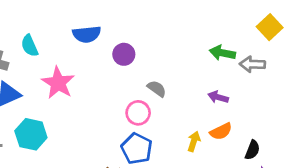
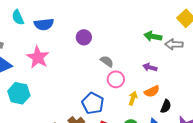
blue semicircle: (87, 34) -> (44, 24), moved
cyan semicircle: (30, 46) -> (18, 17), moved
pink circle: (138, 113) -> (116, 79), moved
black semicircle: (252, 150) -> (166, 106), moved

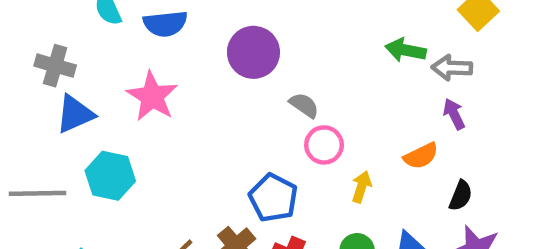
purple circle: (84, 37) -> (253, 52), size x1.5
purple arrow: (150, 67) -> (454, 114), moved, turned 48
orange semicircle: (152, 91) -> (421, 156), moved
black semicircle: (166, 106) -> (461, 196), moved

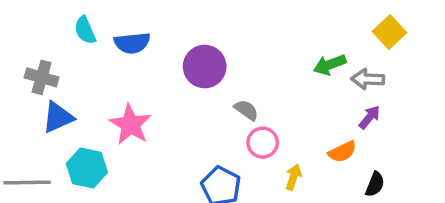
green arrow: (406, 50) -> (330, 65), turned -32
pink star: (152, 96) -> (130, 124), moved
purple arrow: (454, 114) -> (370, 117), turned 65

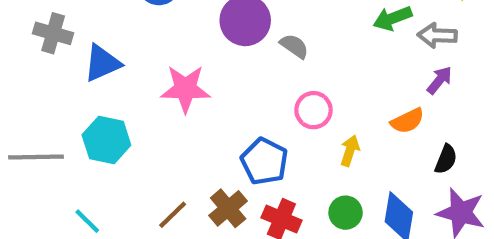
gray semicircle: (246, 110) -> (294, 46), moved
blue triangle: (58, 117) -> (102, 63), moved
pink star: (130, 124) -> (185, 89), moved, turned -30

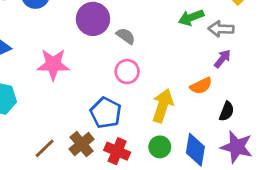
pink circle: (313, 110) -> (127, 72), moved
yellow arrow: (350, 151) -> (163, 106), size x1.6

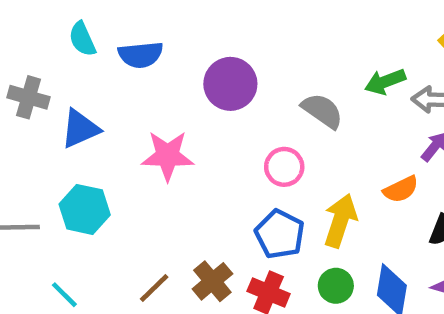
gray semicircle: (126, 36) -> (322, 111), moved, size x1.4
blue pentagon: (106, 113) -> (280, 234), moved

